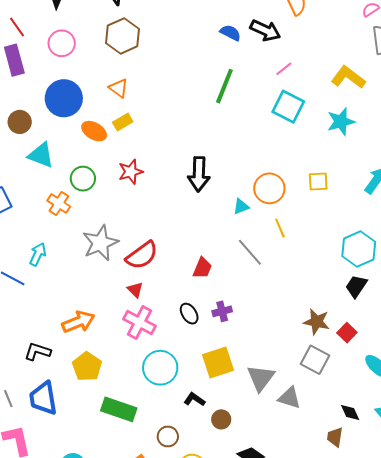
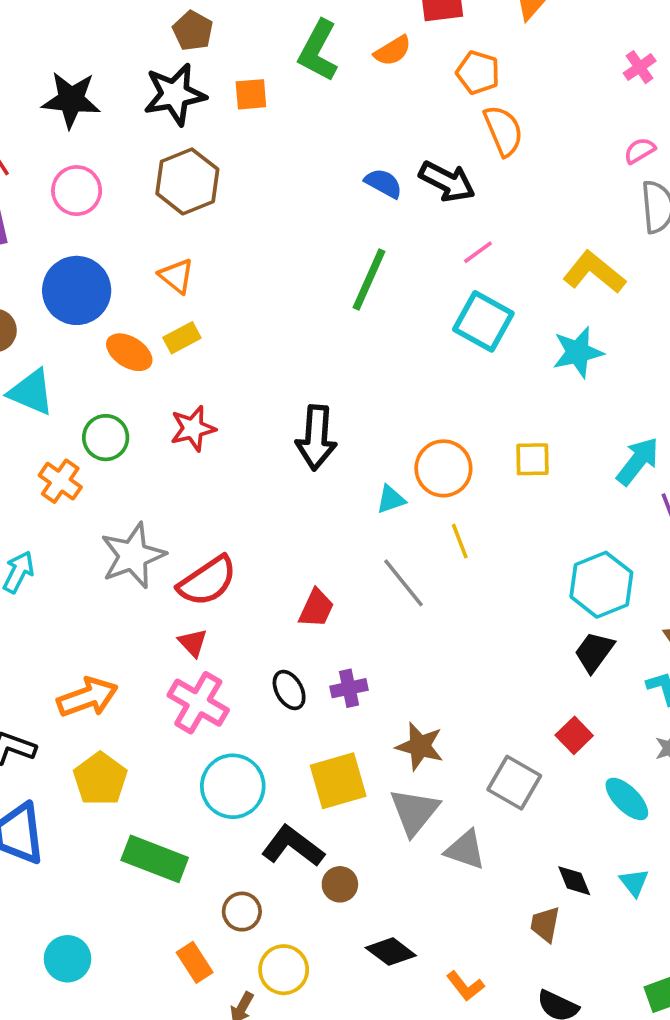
brown star: (317, 322) -> (420, 746), moved
black L-shape: (194, 399) -> (293, 846), size x1.6

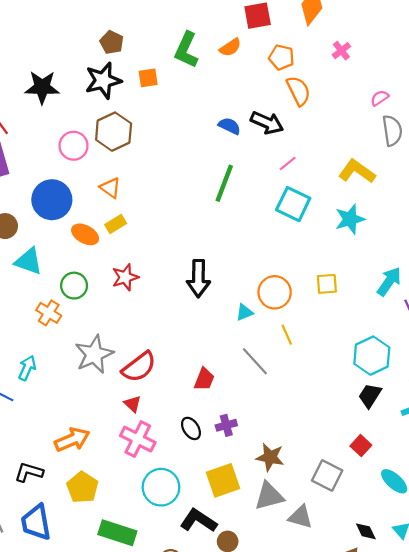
pink cross: (640, 67) -> (341, 51), moved
pink circle: (77, 191) -> (74, 146), moved
gray triangle: (414, 812) -> (269, 496), turned 40

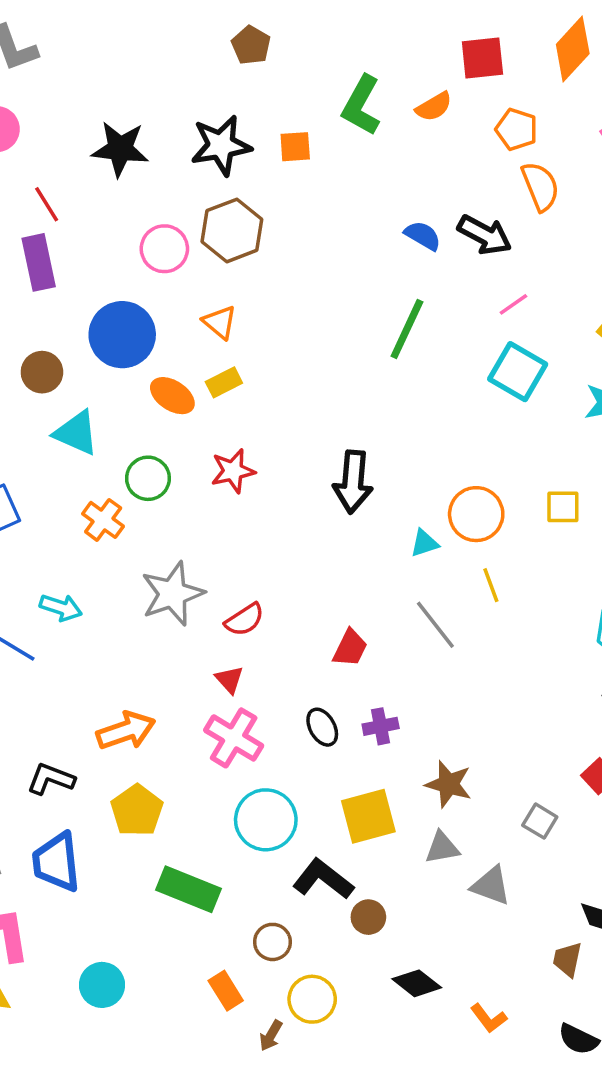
brown pentagon: (112, 42) -> (251, 45), moved
red semicircle: (139, 367) -> (245, 620), size x0.7
cyan arrow: (27, 368) -> (61, 608), turned 80
gray square: (327, 475) -> (540, 821), size x0.7
gray triangle: (269, 496) -> (442, 848), size x0.7

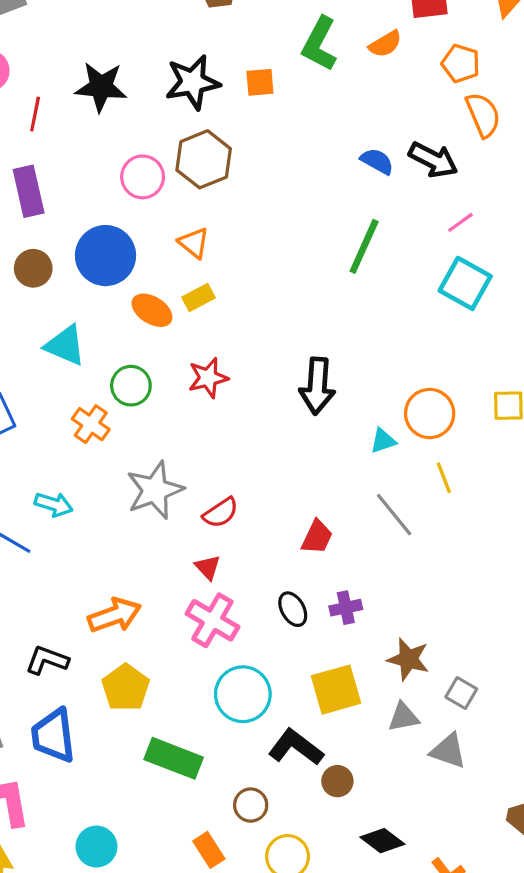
red line: (47, 204) -> (35, 114), moved, turned 44
brown circle: (42, 372) -> (33, 268), moved
gray square: (540, 821) -> (461, 693), moved

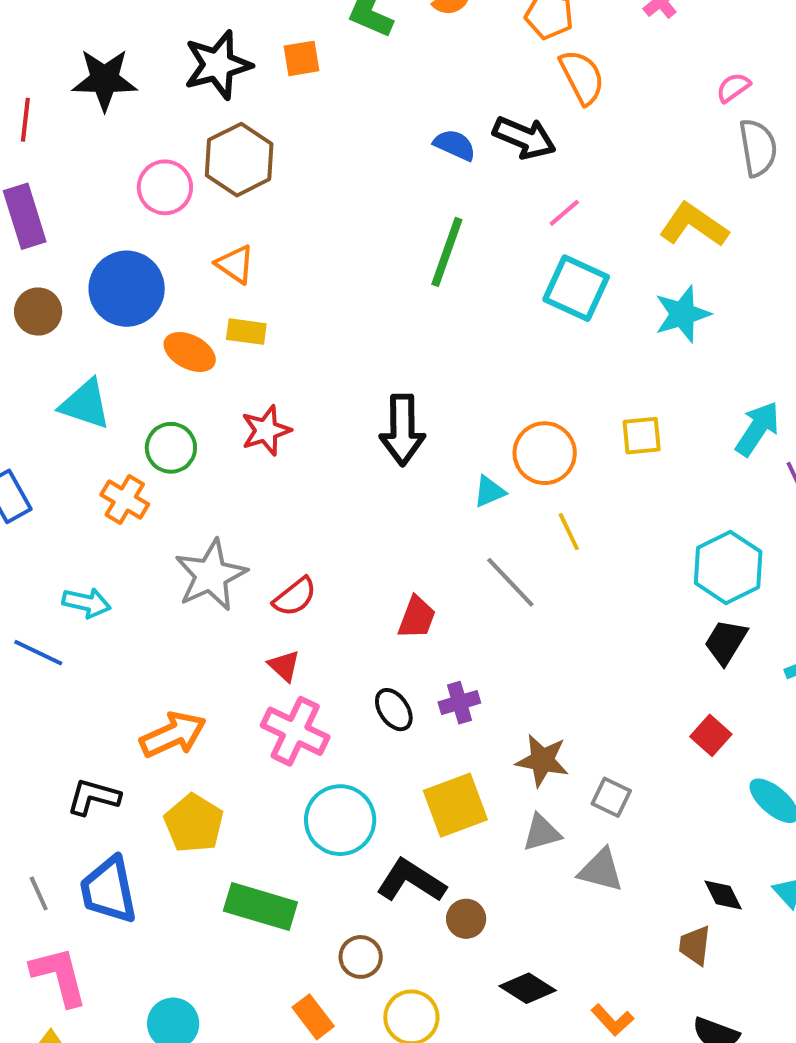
yellow rectangle: (199, 297) -> (246, 332), turned 40

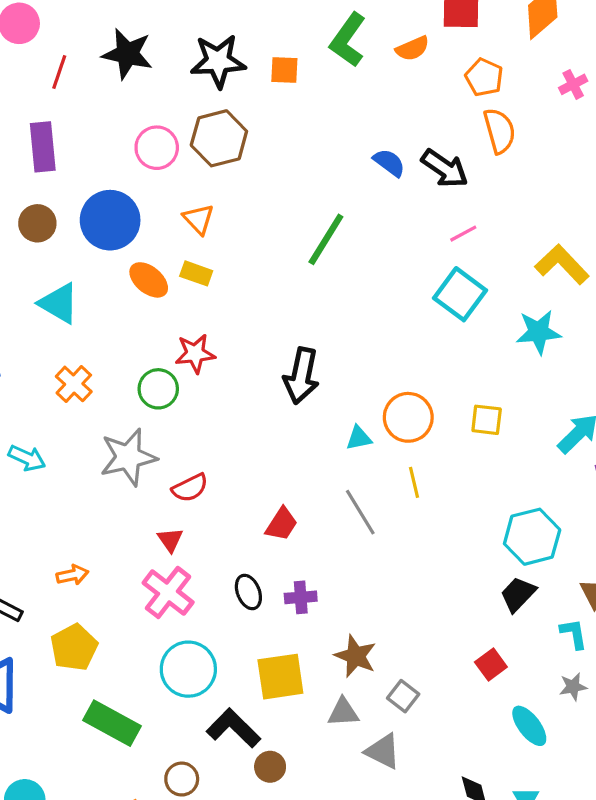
green line: (447, 252) -> (326, 239), moved
green circle: (171, 448) -> (158, 389), moved
orange arrow: (173, 735) -> (72, 575), size x0.6

